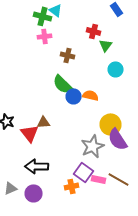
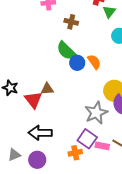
orange semicircle: (90, 95) -> (94, 62), turned 42

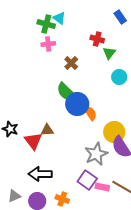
brown cross: (71, 22) -> (71, 63), turned 32
orange semicircle: (94, 62) -> (90, 113), moved
blue circle: (77, 63) -> (77, 104), size x1.5
orange cross: (75, 153) -> (62, 199), moved, turned 32

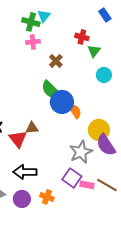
cyan triangle: (59, 18) -> (44, 16), turned 32

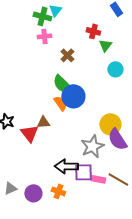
orange semicircle: (75, 111) -> (60, 103), moved
black arrow: (25, 172) -> (66, 166), moved
purple square: (72, 178) -> (83, 172), turned -36

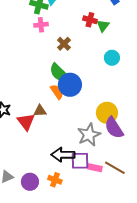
green triangle: (105, 45) -> (103, 26), moved

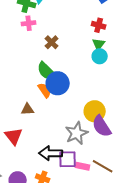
red cross: (90, 20) -> (99, 25), moved
green triangle: (103, 26) -> (99, 44), moved
red triangle: (26, 122) -> (14, 136), moved

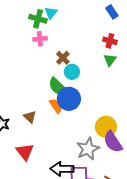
cyan circle: (100, 56) -> (72, 72), moved
brown triangle: (28, 109) -> (30, 117), moved, turned 48

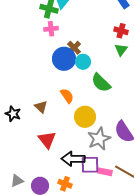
green semicircle: (58, 87) -> (101, 83), moved
blue circle: (69, 99) -> (64, 59), moved
yellow circle: (106, 127) -> (85, 117), moved
red triangle: (25, 152) -> (47, 140), moved

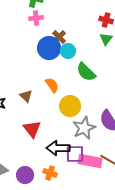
pink rectangle: (105, 172) -> (90, 161), size x1.6

